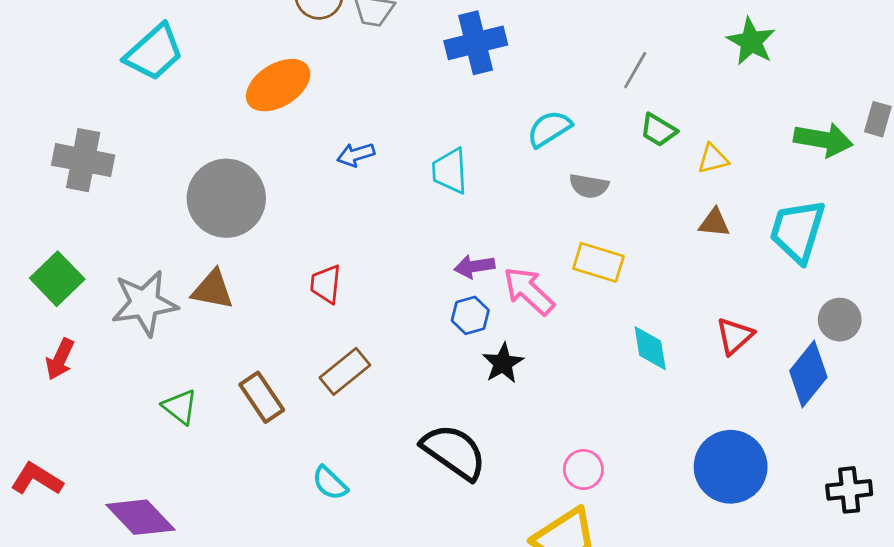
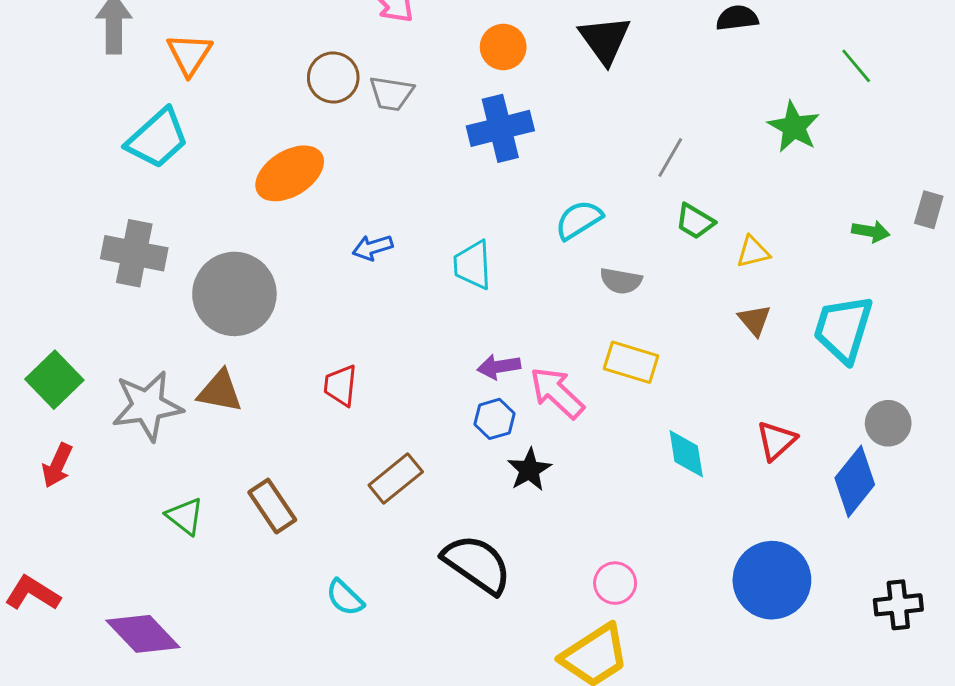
green arrow: (823, 140) -> (871, 231), size x0.6
gray cross: (83, 160) -> (134, 253), moved
brown triangle: (714, 223) -> (755, 320), turned 44
brown rectangle: (345, 371) -> (396, 478), moved

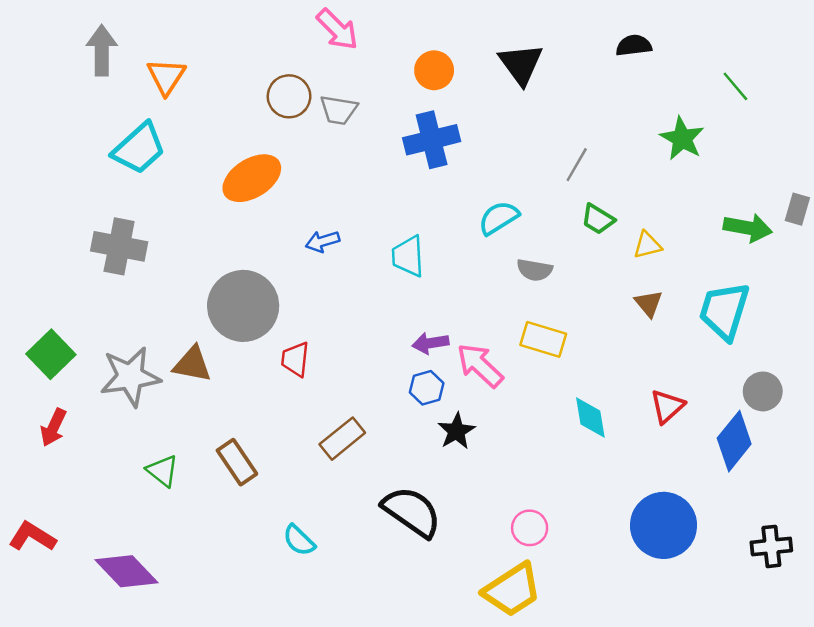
green arrow: (871, 231) -> (748, 228), size x1.5
gray circle: (234, 294) -> (243, 306), moved

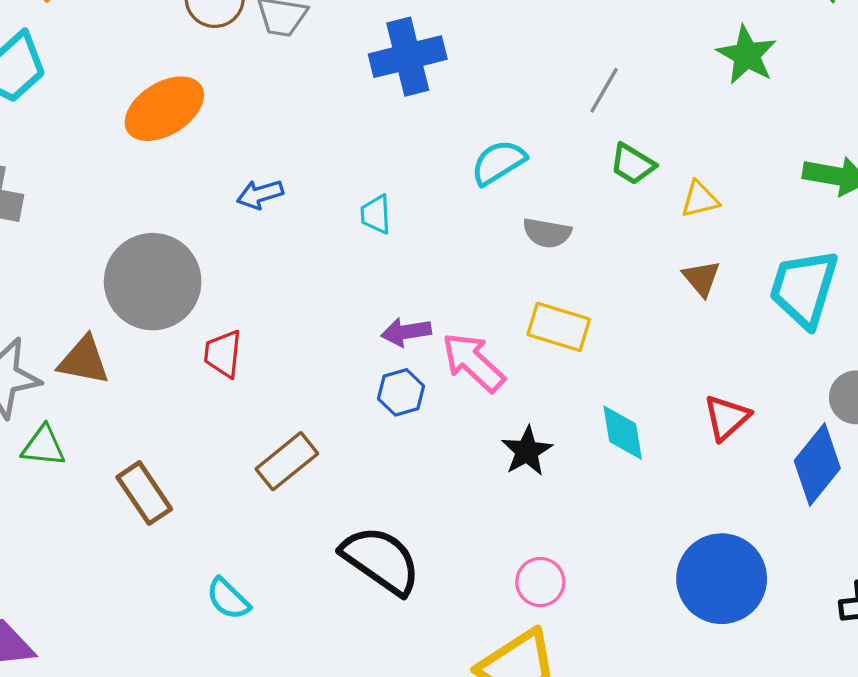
cyan trapezoid: (408, 256) -> (376, 214), size x0.7
black star: (456, 431) -> (527, 451), moved
green triangle: (163, 471) -> (43, 446), moved, turned -32

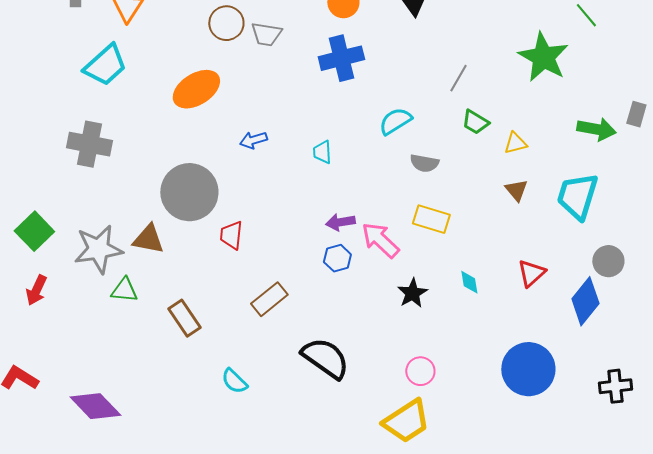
green star: (747, 55) -> (543, 57), size x1.4
cyan diamond: (623, 433) -> (469, 282), size x0.7

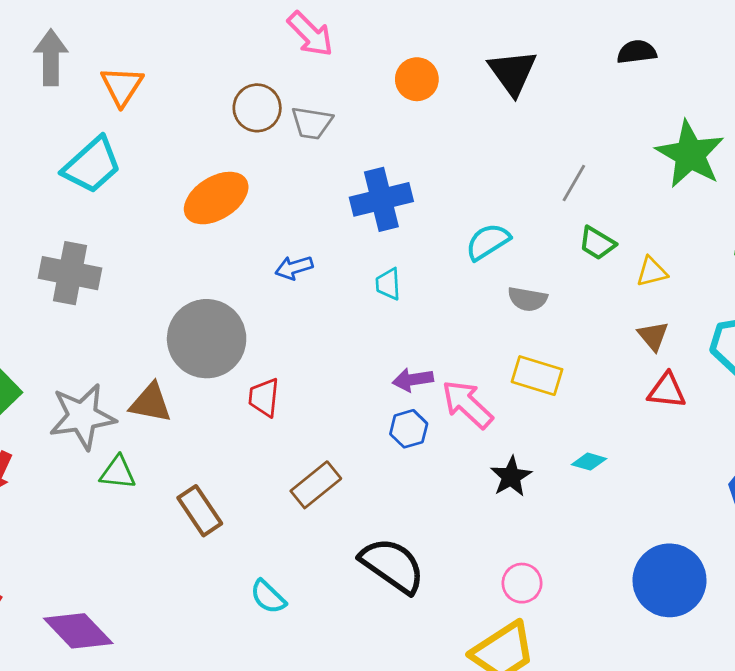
blue cross: (341, 58) -> (381, 199), moved
red triangle: (531, 273) -> (667, 391), moved, turned 48
cyan diamond: (469, 282) -> (589, 462), turned -65

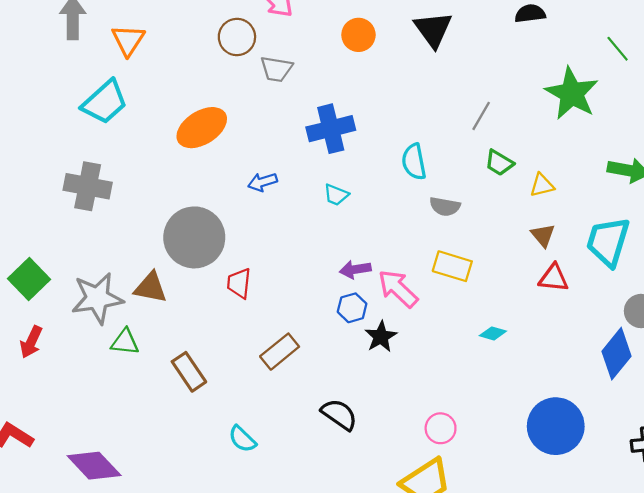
brown circle: (257, 108) -> (237, 37), moved
cyan semicircle: (488, 242) -> (414, 162), turned -69
cyan trapezoid: (388, 284) -> (336, 195), turned -65
black star: (511, 477) -> (381, 337), moved
black semicircle: (392, 565) -> (339, 414), size x0.7

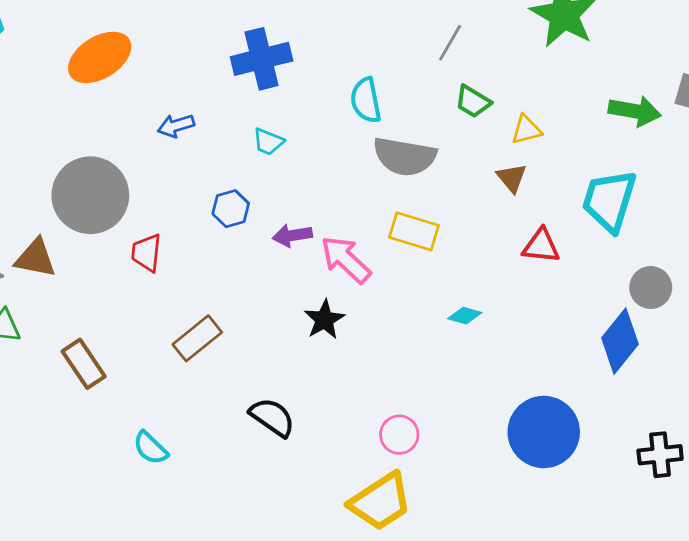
gray semicircle: (445, 207) -> (405, 156), size x1.6
brown triangle: (543, 235) -> (512, 178), moved
blue hexagon: (352, 308) -> (231, 209), moved

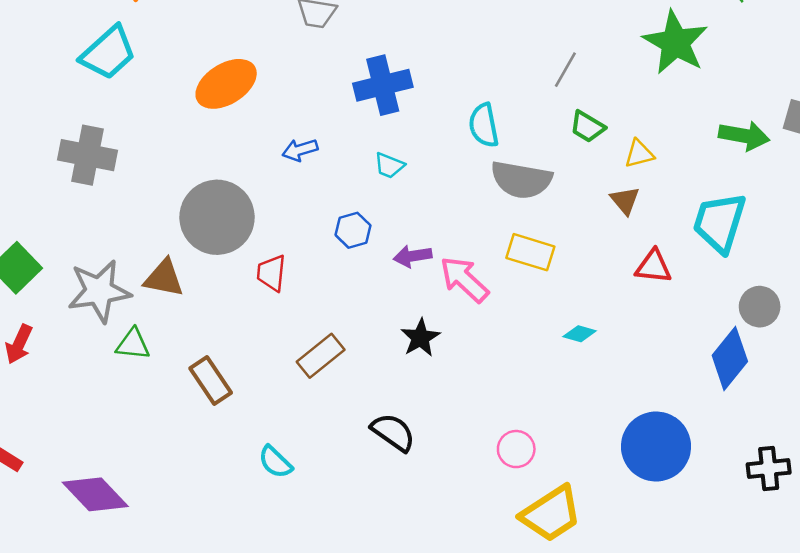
black star: (324, 320) -> (420, 338), moved
yellow trapezoid: (381, 502) -> (551, 514), moved

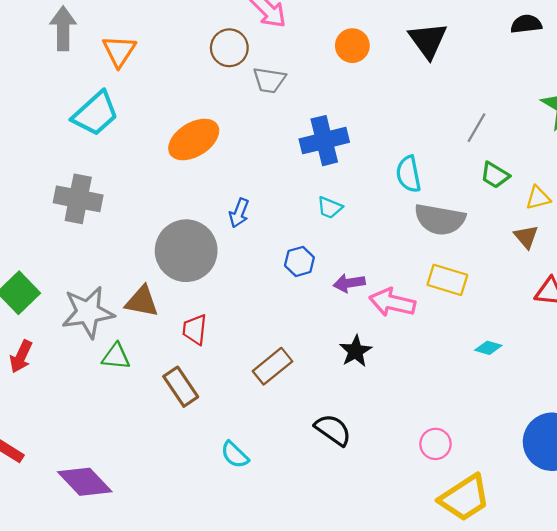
blue arrow: (300, 150) -> (239, 213), moved, turned -52
red trapezoid: (271, 273) -> (195, 329), moved
pink arrow: (464, 279) -> (392, 303), turned -30

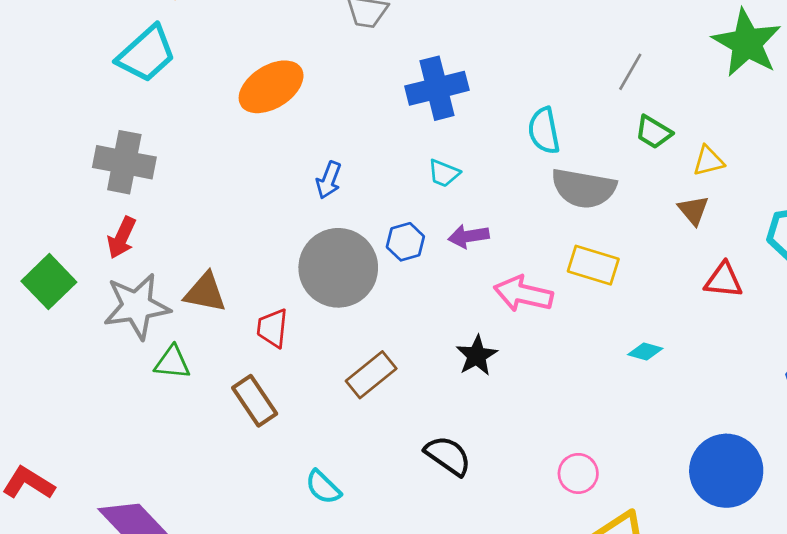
gray circle: (186, 251) -> (338, 268), moved
purple arrow: (349, 283) -> (468, 236), moved
red arrow: (21, 356) -> (122, 238), moved

